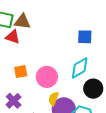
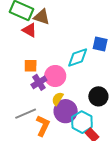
cyan diamond: (80, 68) -> (78, 57), moved
purple cross: (14, 101) -> (39, 82), moved

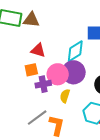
red triangle: (29, 30) -> (38, 50), moved
purple cross: (39, 82) -> (43, 84), turned 35
purple circle: (66, 111) -> (74, 72), moved

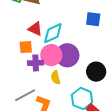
cyan diamond: (75, 51) -> (53, 33), moved
yellow semicircle: (65, 96) -> (56, 77), turned -40

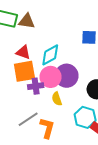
red triangle: (35, 29) -> (23, 52), moved
orange square: (26, 47) -> (24, 71), size x1.6

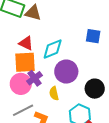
pink circle: (51, 77) -> (21, 84), moved
purple cross: (36, 86) -> (34, 78), turned -35

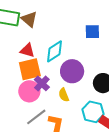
brown triangle: (33, 13) -> (29, 19), turned 36

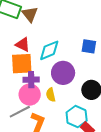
blue square: (92, 32) -> (89, 46), moved
purple cross: (42, 83) -> (31, 80), turned 35
pink circle: (29, 91) -> (30, 95), moved

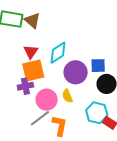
red triangle: (23, 45) -> (31, 52), turned 49
blue square: (89, 46) -> (98, 66), moved
purple cross: (31, 80) -> (25, 86), moved

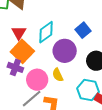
blue square: (98, 66) -> (83, 30), moved, turned -35
orange square: (33, 71) -> (22, 51), turned -30
purple cross: (25, 86) -> (15, 67), turned 35

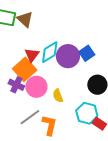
red triangle: (19, 33) -> (32, 55), moved
purple circle: (65, 51) -> (68, 56), moved
pink circle: (37, 80) -> (36, 87), moved

